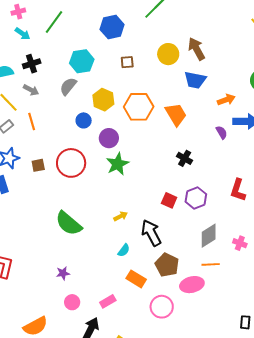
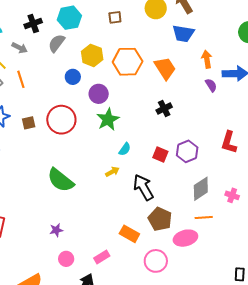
black cross: (32, 64) -> (33, 23), moved
orange arrow: (226, 100) -> (207, 59), moved, turned -78
black cross: (185, 158) -> (164, 109), moved, turned 35
cyan semicircle: (124, 250) -> (125, 149), moved

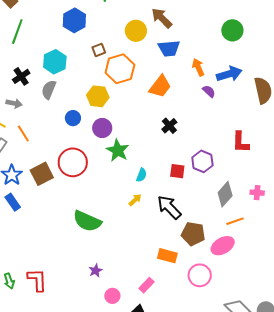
yellow hexagon: (92, 55) -> (98, 96), moved
orange hexagon: (128, 62) -> (120, 69), moved
orange trapezoid: (165, 68) -> (160, 87), turned 85
brown square: (29, 123) -> (42, 174), size x1.6

